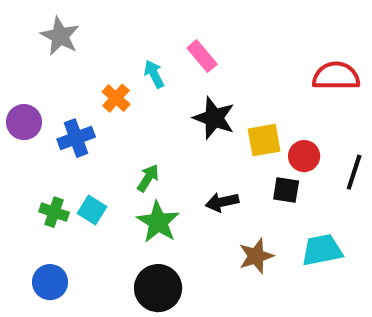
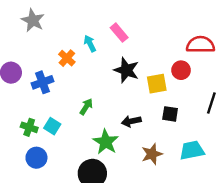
red circle: (304, 156) -> (181, 70), moved
green star: (158, 222) -> (106, 142), moved
blue circle: (50, 282) -> (36, 158), moved

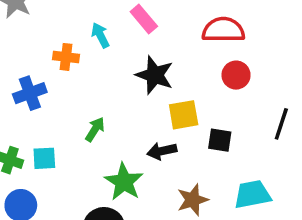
red semicircle: (200, 45) -> (223, 30), moved
orange cross: (67, 58) -> (66, 57), turned -35
yellow square: (157, 84) -> (184, 115), moved
cyan square: (52, 126) -> (44, 158), turned -35

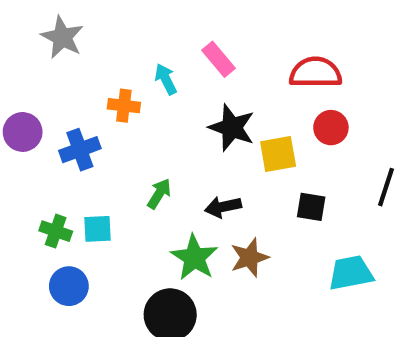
yellow square: (184, 115) -> (278, 154), moved
black arrow: (162, 151) -> (223, 207), moved
brown star: (193, 200) -> (249, 258), moved

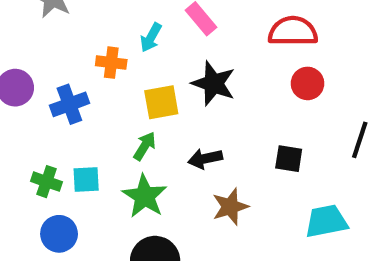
cyan arrow: (166, 79) -> (151, 38), turned -124
yellow square: (278, 154) -> (161, 102), moved
green star: (194, 258) -> (145, 196), moved

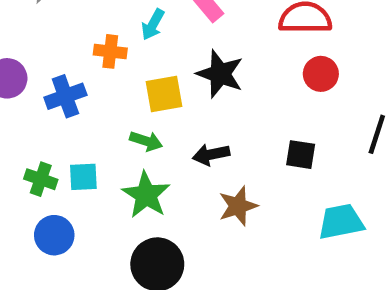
green arrow: (145, 146) -> (146, 141), turned 76

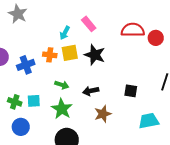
orange cross: (110, 51) -> (50, 55), moved
red circle: (321, 74) -> (156, 38), moved
yellow square: (164, 94) -> (70, 53), moved

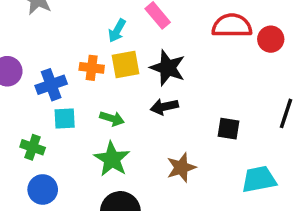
black arrow: (91, 91) -> (164, 107), moved
cyan square: (34, 101) -> (65, 119), moved

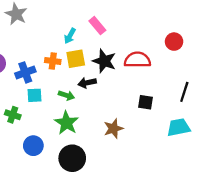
red semicircle: (232, 26) -> (137, 60), moved
black arrow: (164, 107) -> (87, 83), moved
cyan trapezoid: (259, 179) -> (179, 127), moved
blue circle: (43, 189) -> (33, 146), moved

